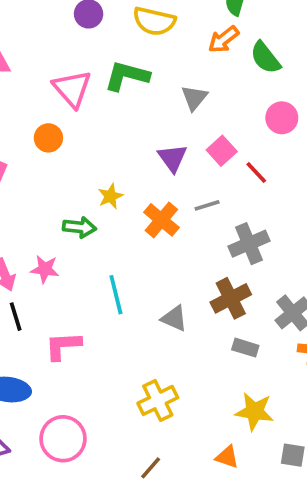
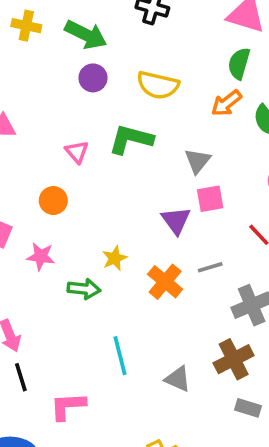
pink triangle: (72, 89) -> (77, 152), size x0.6
pink square: (222, 151) -> (210, 199), moved, turned 32
pink star: (45, 269) -> (41, 256), moved

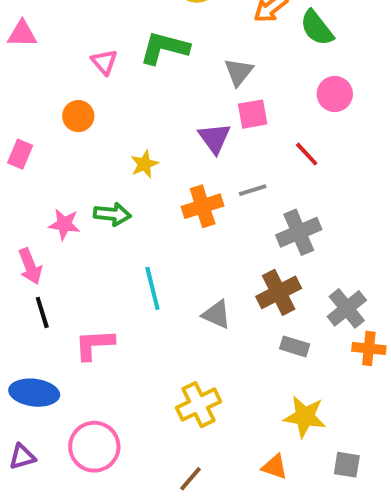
pink star: (41, 256) -> (64, 224), moved
yellow star: (115, 258) -> (144, 164), moved
orange cross: (165, 282) -> (203, 206), turned 32

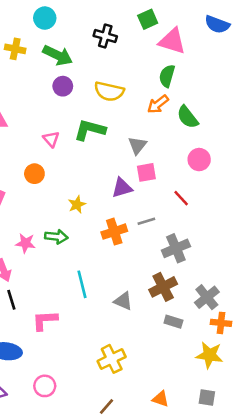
purple triangle: (215, 138) -> (122, 188), turned 50
yellow star: (305, 417) -> (209, 355), moved
pink circle: (94, 447) -> (45, 386), size x0.7

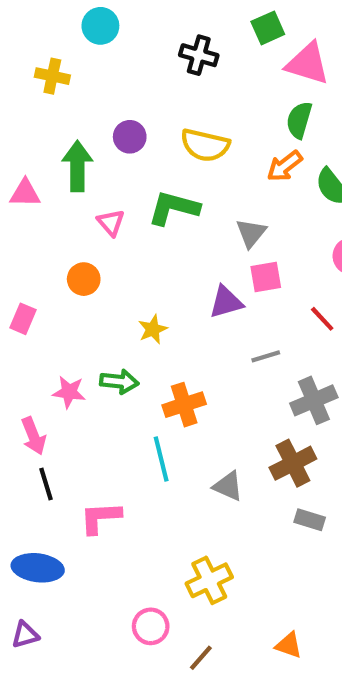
green arrow: (58, 55) -> (77, 166), moved, turned -116
orange cross: (114, 232) -> (184, 405), moved
pink circle: (45, 386) -> (151, 626), moved

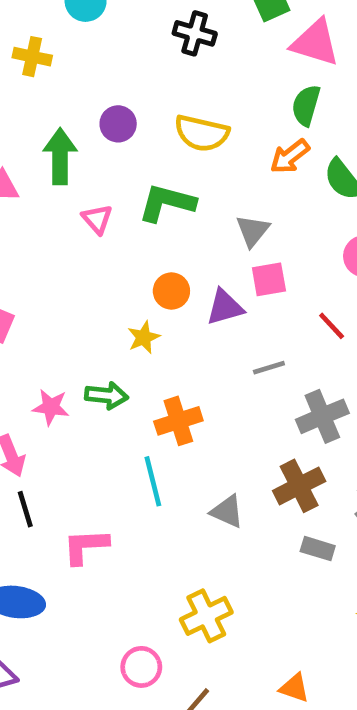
orange circle: (84, 279) -> (171, 291), moved

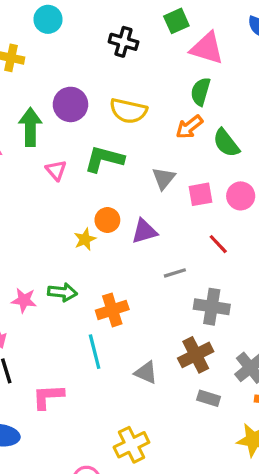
purple circle: (118, 124) -> (70, 104), size x1.4
pink square: (269, 279) -> (201, 194), moved
yellow star: (144, 337) -> (85, 239), moved
gray cross: (322, 416) -> (212, 307), turned 32

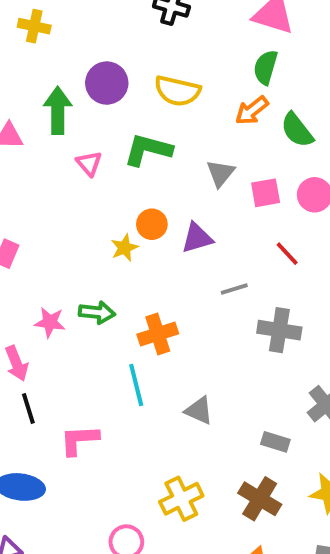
brown cross: (196, 355) -> (260, 499), moved, turned -32

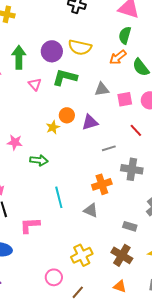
purple circle: (107, 83) -> (52, 51), moved
gray triangle: (220, 173) -> (102, 89), turned 42
pink star: (50, 322) -> (15, 142), moved
orange cross: (158, 334) -> (102, 184), moved

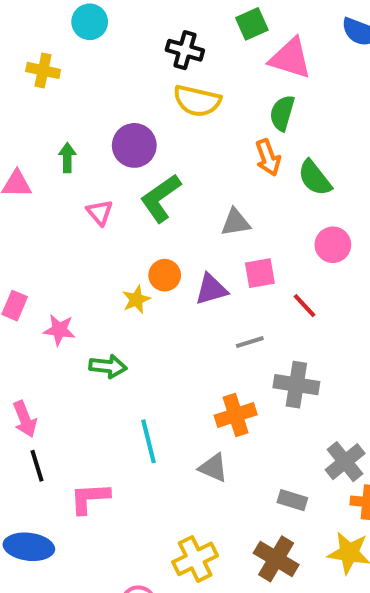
yellow semicircle: (80, 47) -> (197, 101), moved
green arrow: (19, 57) -> (67, 158), size x0.6
orange arrow: (118, 57) -> (268, 158), turned -72
green L-shape: (65, 77) -> (161, 198), turned -50
pink square: (125, 99) -> (260, 273), moved

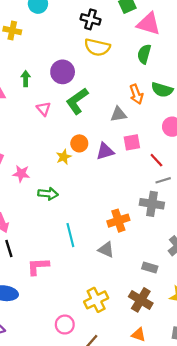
orange arrow: (268, 158) -> (136, 94), moved
green semicircle: (315, 178) -> (162, 90), turned -35
gray line: (250, 342) -> (163, 180), moved

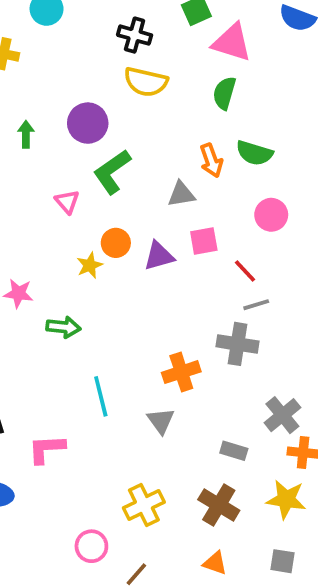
pink triangle: (44, 109) -> (67, 202), moved
gray triangle: (106, 250) -> (161, 421), turned 30

